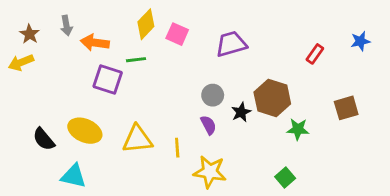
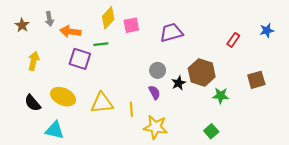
pink square: (177, 34) -> (131, 25), turned -35
yellow arrow: (21, 62) -> (34, 61), moved, turned 126

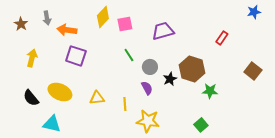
blue star: (267, 30) -> (254, 12), moved
green line: (101, 44) -> (129, 55), moved, turned 64
brown square: (256, 80) -> (253, 71), moved, turned -36
yellow triangle: (102, 103) -> (97, 98), size x0.7

